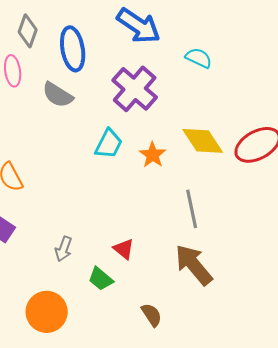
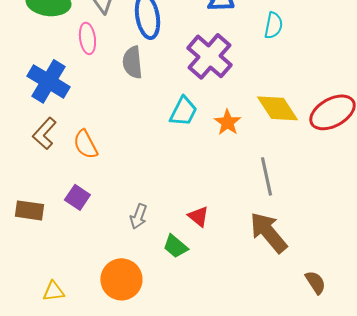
cyan semicircle: (199, 58) -> (273, 25), turned 76
gray semicircle: (58, 95) -> (132, 62), turned 52
brown semicircle: (152, 315) -> (315, 282), moved

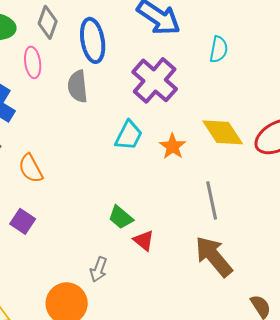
gray arrow: (138, 216) -> (99, 269), moved
green trapezoid: (175, 246) -> (121, 217), moved

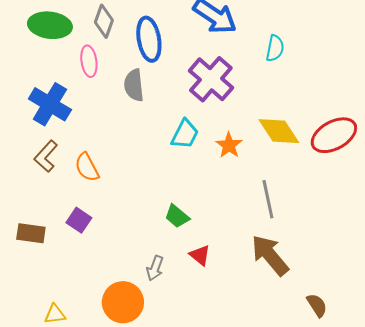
red triangle: (144, 240) -> (200, 255), moved

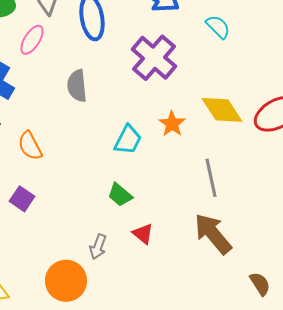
cyan semicircle: (275, 48) -> (218, 27), turned -56
pink ellipse: (89, 61) -> (32, 40), turned 40
gray semicircle: (134, 85) -> (77, 86), moved
cyan trapezoid: (185, 134) -> (128, 140), moved

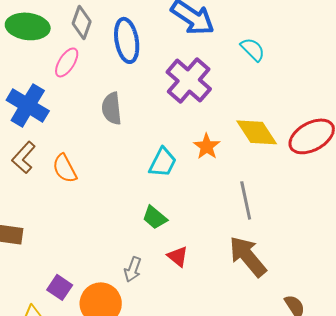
purple square: (22, 199) -> (60, 287), moved

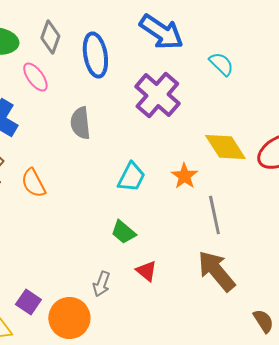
pink ellipse: (67, 62) -> (35, 77), turned -68
orange star: (207, 146) -> (184, 176), moved

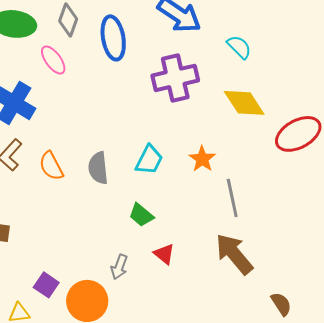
purple cross: (157, 95) -> (175, 78), turned 36
gray semicircle: (80, 123) -> (98, 168), moved
yellow diamond: (225, 147) -> (244, 103), moved

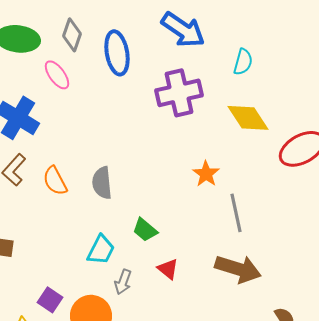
cyan semicircle: (239, 47) -> (243, 62), turned 60
cyan trapezoid: (149, 160) -> (101, 250), moved
brown arrow: (234, 254) -> (238, 269), turned 147

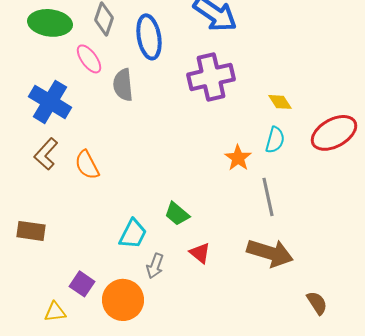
cyan semicircle: (243, 62) -> (275, 140), moved
yellow diamond: (248, 118) -> (280, 102), size x0.6
gray semicircle: (102, 183) -> (123, 85), moved

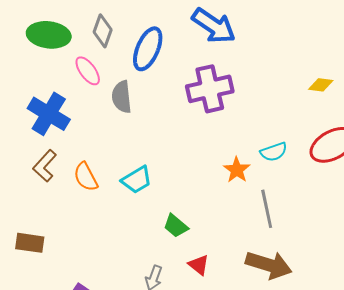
blue ellipse: (149, 37) -> (148, 49), turned 33
yellow diamond: (280, 102) -> (321, 85), moved, turned -50
cyan semicircle: (275, 140) -> (274, 152), turned 56
cyan trapezoid: (133, 234) -> (137, 180), moved, turned 32

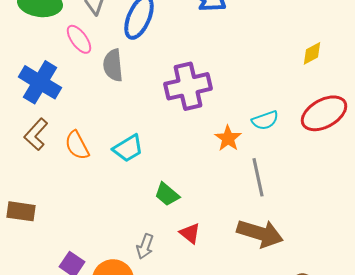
yellow diamond: (321, 85) -> (312, 53), turned -35
purple cross: (210, 89) -> (188, 86), moved

